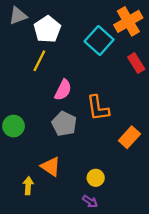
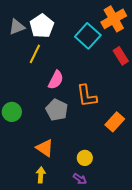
gray triangle: (18, 16) -> (17, 27), moved
yellow arrow: (28, 186) -> (41, 175), moved

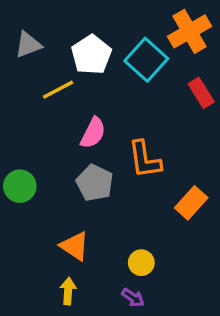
white pentagon: (42, 26) -> (91, 55), moved
yellow line: (35, 54) -> (58, 90), turned 36

